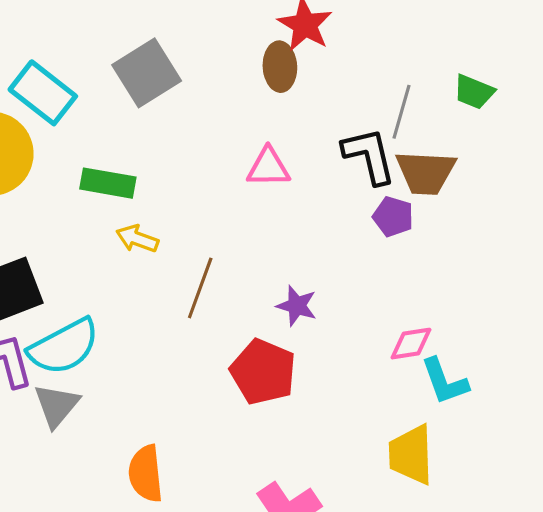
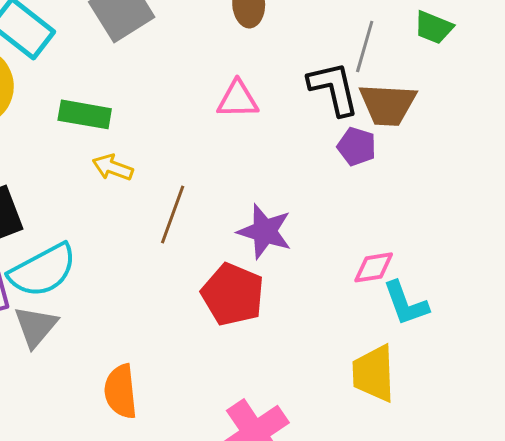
purple star: (297, 306) -> (265, 231), size x1.4

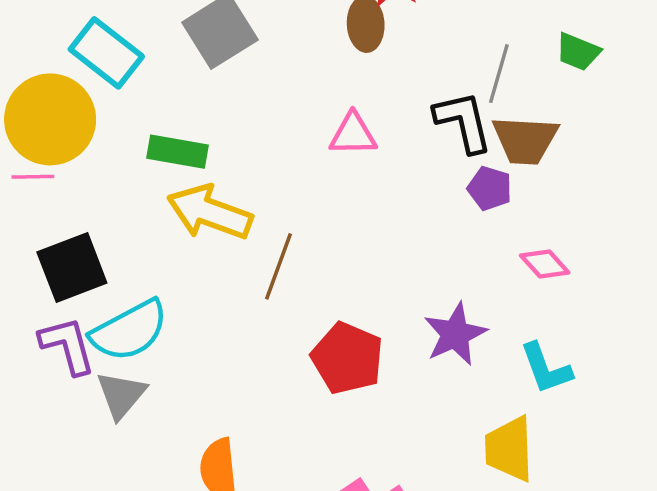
yellow arrow: (113, 167) -> (210, 212), size x1.8
purple star: (265, 231) -> (455, 334), moved, turned 30
pink diamond: (374, 267) -> (545, 264), moved, turned 57

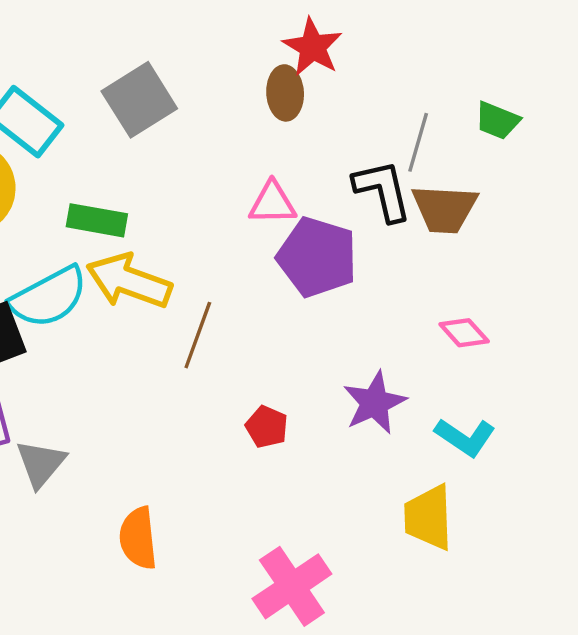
purple pentagon: (490, 188) -> (317, 257), moved, size x1.8
cyan semicircle: (129, 331) -> (49, 297), moved
red pentagon: (347, 358) -> (267, 427), size x0.6
cyan L-shape: (546, 368) -> (465, 437), turned -36

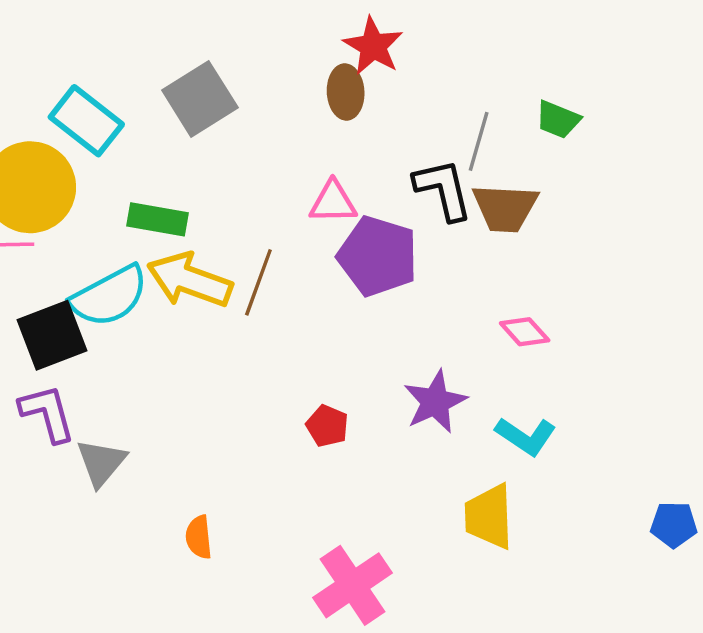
brown line: (198, 335) -> (258, 282), moved
orange semicircle: (138, 538) -> (199, 537), size x0.7

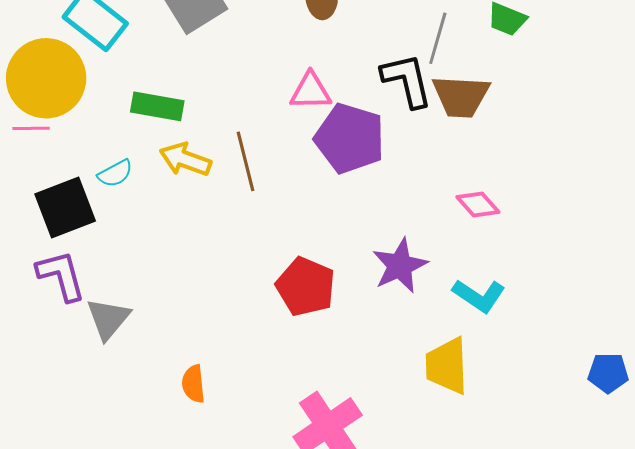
yellow arrow: (190, 280) -> (185, 159), size x0.7
brown line: (258, 282) -> (245, 161), turned -34
cyan semicircle: (109, 296) -> (115, 173), size x0.5
red pentagon: (327, 426) -> (306, 287), size x1.6

